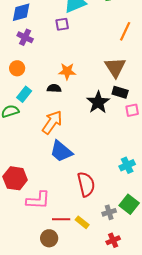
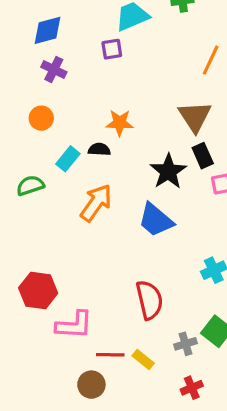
black rectangle: (120, 92) -> (203, 156), turned 49
cyan rectangle: (24, 94) -> (68, 159), moved
blue trapezoid: (61, 151) -> (156, 220), moved

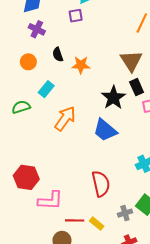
black semicircle: (99, 149) -> (58, 54), moved, turned -112

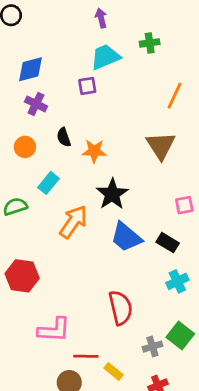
black rectangle: (137, 87) -> (168, 243), moved, turned -35
black star: (113, 98) -> (112, 194), moved
red hexagon: (26, 177) -> (22, 276), moved
yellow rectangle: (97, 224) -> (114, 371), moved

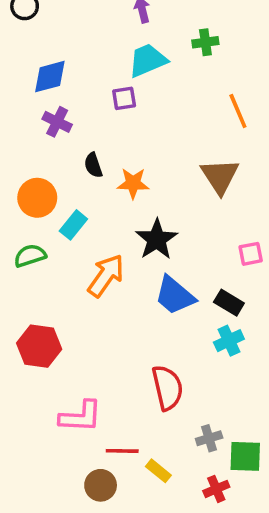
orange line: (175, 96) -> (238, 111), turned -48
orange circle: (25, 147) -> (37, 198), moved, size x1.4
cyan cross: (177, 281) -> (229, 341), moved
green square: (180, 335) -> (245, 456), moved, turned -36

